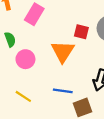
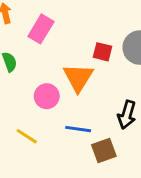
pink circle: (25, 59) -> (47, 96), moved

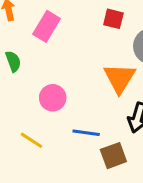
red square: (102, 52) -> (113, 19), moved
orange triangle: (78, 78) -> (120, 78), moved

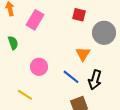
orange triangle: (120, 78) -> (83, 54), size x0.7
blue line: (86, 133) -> (71, 77), moved, turned 30

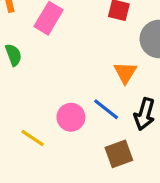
pink circle: (39, 67) -> (71, 117), moved

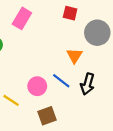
brown square: (119, 154) -> (47, 116), moved

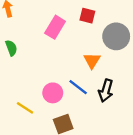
pink rectangle: (22, 18) -> (55, 27), moved

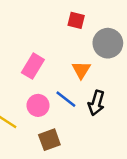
pink rectangle: (55, 27) -> (33, 66), moved

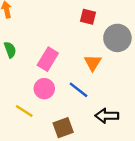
black arrow: (96, 103) -> (107, 116), moved, turned 75
pink circle: (38, 105) -> (44, 89), moved

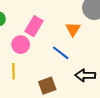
pink circle: (44, 89) -> (21, 45), moved
yellow line: (24, 111) -> (13, 71), turned 56

